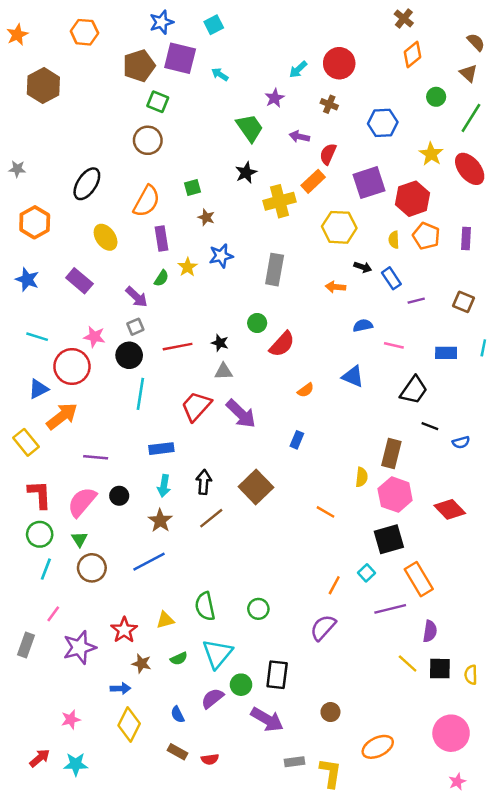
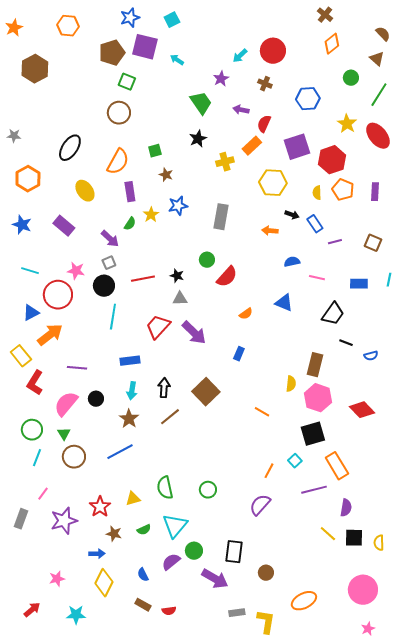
yellow cross: (280, 201) -> (225, 162), size x0.7
red L-shape: (40, 495) -> (35, 383), moved, turned -145
black rectangle: (277, 675) -> (234, 552), moved
cyan star: (76, 764) -> (76, 615), moved

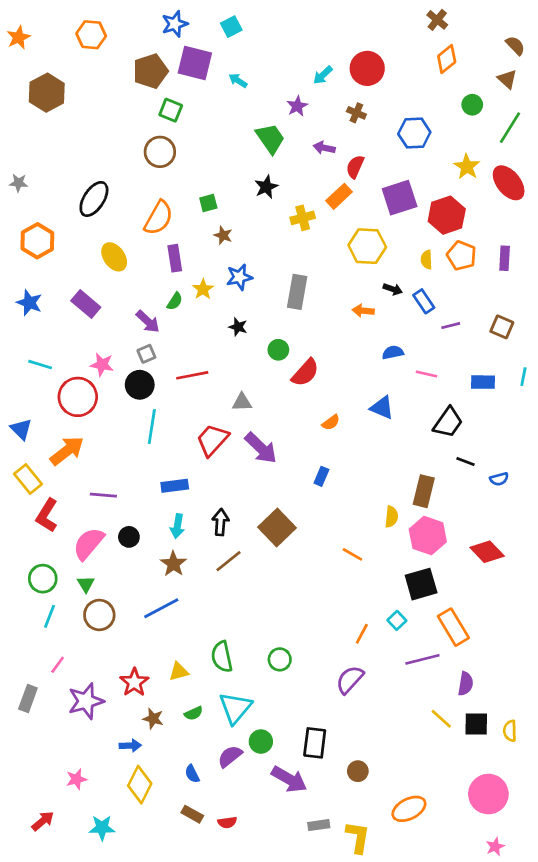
black star: (177, 276) -> (238, 327), moved
blue triangle: (31, 313) -> (21, 429), moved, turned -48

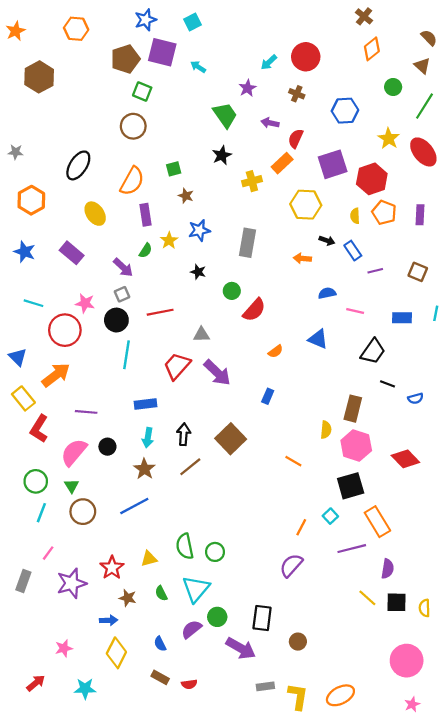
green circle: (280, 659) -> (215, 552), moved
green semicircle: (194, 713) -> (161, 593), turned 88
orange ellipse: (409, 809) -> (340, 695), moved

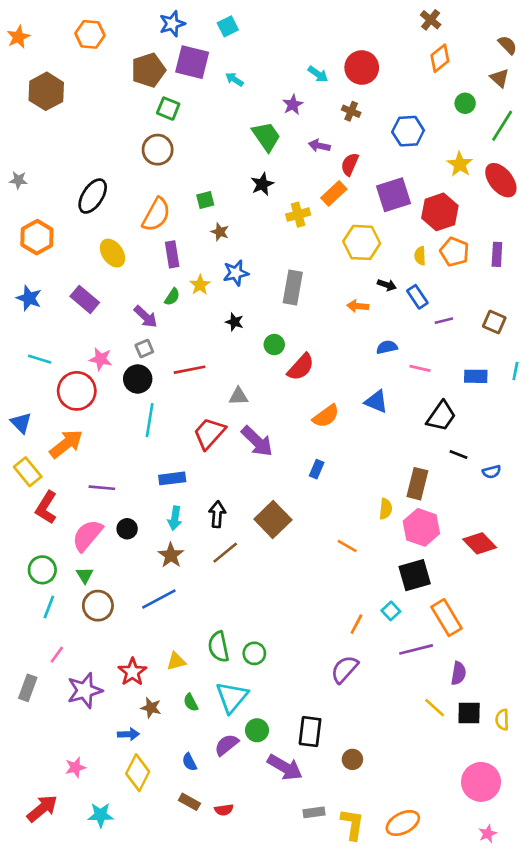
cyan arrow: (269, 62) -> (318, 74), turned -102
orange semicircle: (275, 351) -> (326, 416), size x1.5
red arrow: (36, 683) -> (42, 808), size x1.4

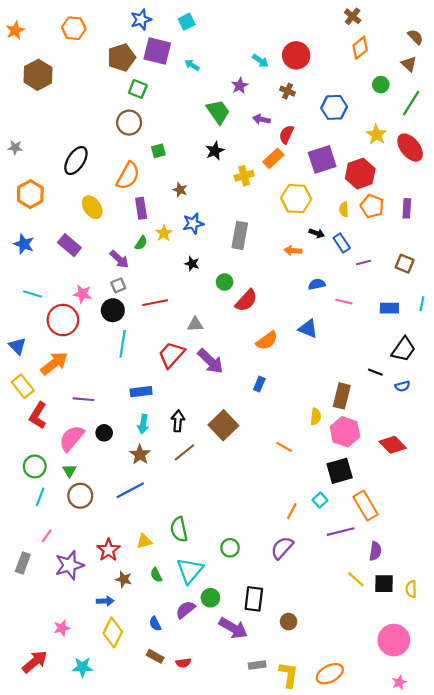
green square: (205, 200) -> (158, 151), moved
black trapezoid: (441, 416) -> (404, 349), moved
green circle: (254, 653) -> (230, 548), moved

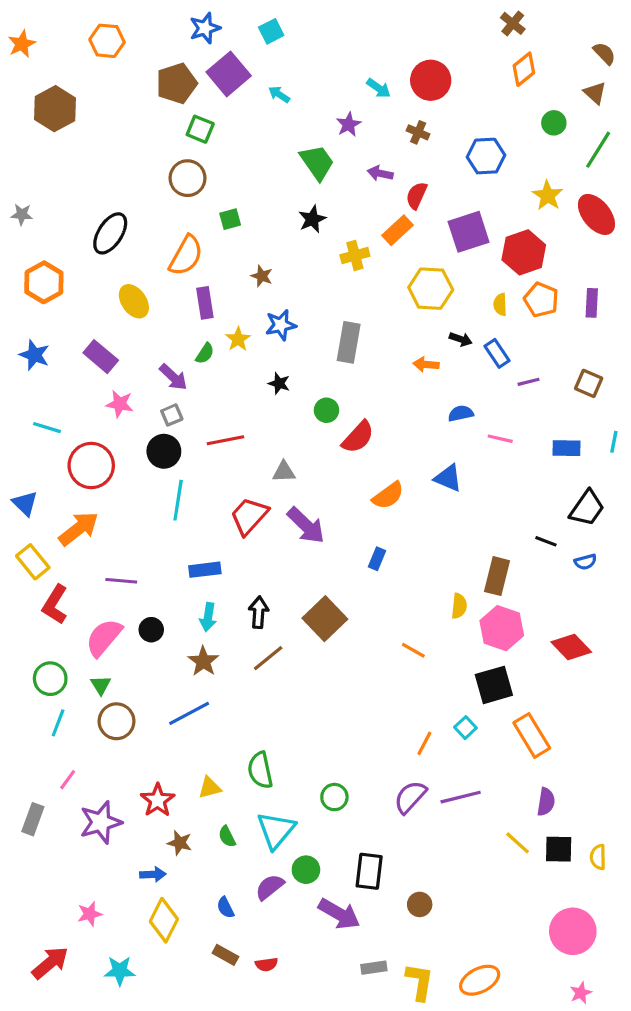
purple square: (157, 51) -> (229, 74), turned 36
pink star: (82, 294) -> (120, 404), moved
purple line: (341, 532) -> (461, 797), moved

